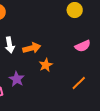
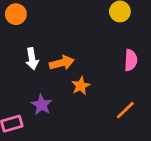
pink semicircle: (83, 46) -> (131, 60), turned -63

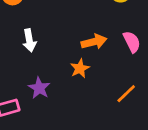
pink semicircle: (131, 60) -> (132, 42), turned -30
orange arrow: (62, 63) -> (94, 42), moved

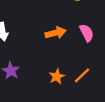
orange star: (80, 68) -> (57, 76), moved

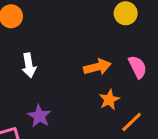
orange star: (57, 76) -> (109, 100), moved

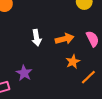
white arrow: (29, 65) -> (37, 38), moved

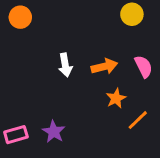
purple star: (24, 73) -> (54, 132), moved

